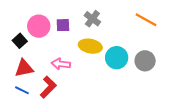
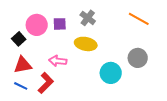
cyan circle: (117, 58) -> (111, 73), moved

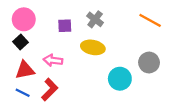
pink circle: (37, 25) -> (24, 19), moved
pink arrow: (58, 61) -> (53, 60), moved

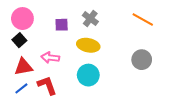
cyan circle: (120, 79) -> (88, 75), moved
red L-shape: (50, 90) -> (47, 85), turned -65
blue line: (23, 93) -> (21, 88), turned -64

